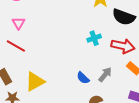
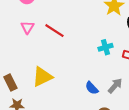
red line: (16, 46) -> (54, 31), moved
yellow triangle: (35, 82) -> (42, 77), moved

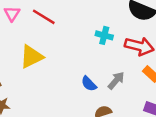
cyan cross: (106, 47) -> (104, 35), turned 32
yellow triangle: (42, 77) -> (31, 57), moved

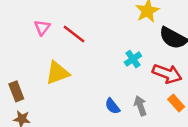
cyan cross: (104, 35) -> (133, 59), turned 35
gray arrow: (116, 81) -> (140, 106), turned -66

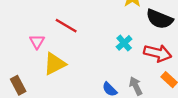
pink triangle: (42, 27) -> (37, 42), moved

